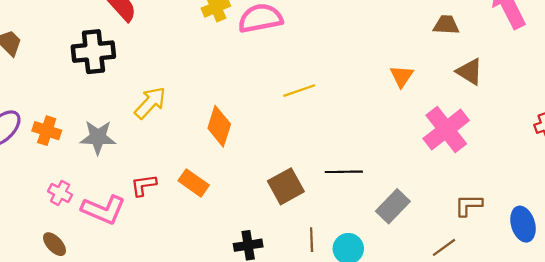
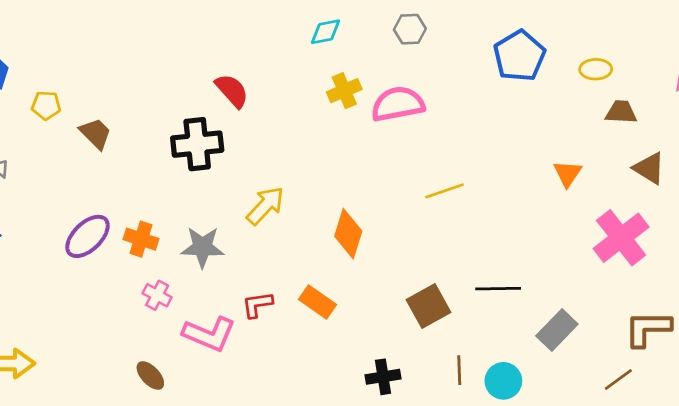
pink cross: (60, 193) -> (157, 295), moved
brown L-shape: (468, 205) -> (648, 329), size x1.4

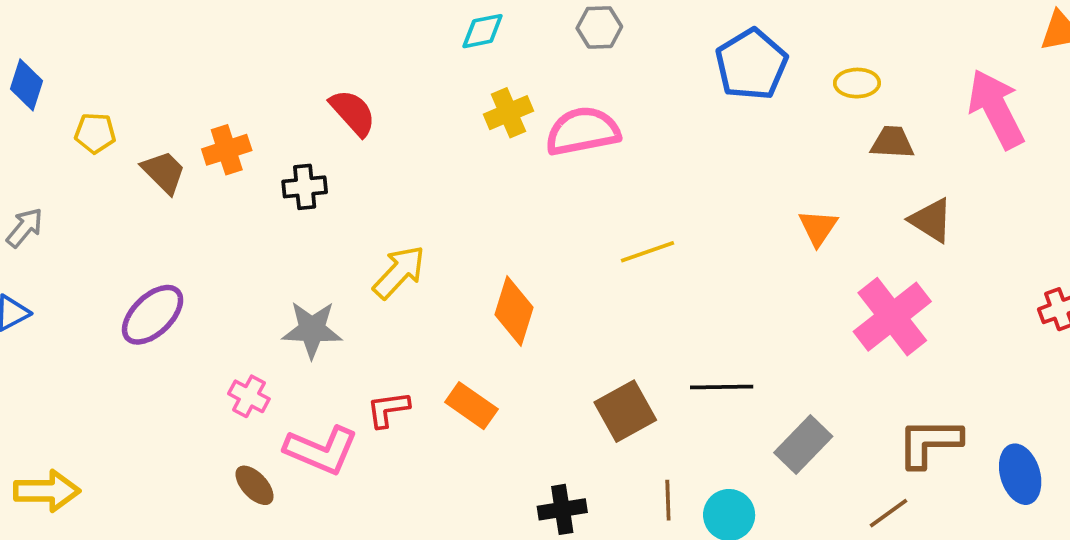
black cross: (197, 144) -> (305, 187), size x0.6
orange cross: (141, 239) -> (227, 150), moved, turned -36
brown ellipse: (150, 375) -> (255, 485), moved

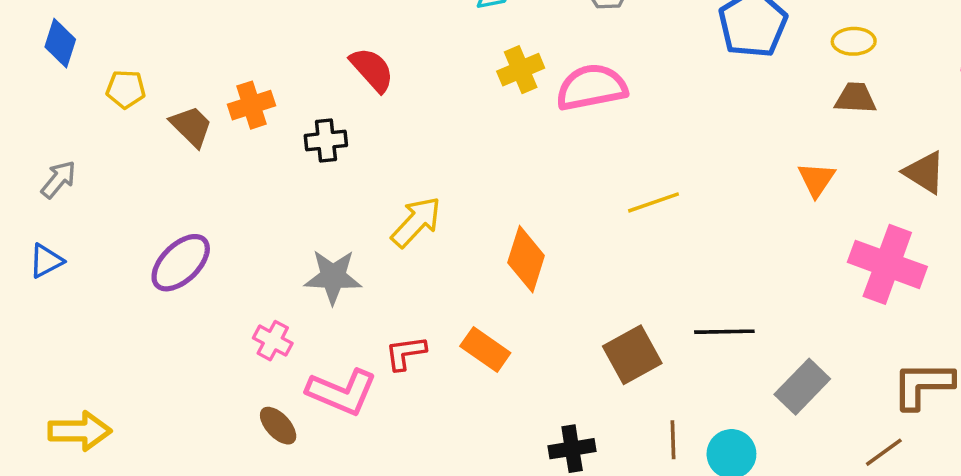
brown trapezoid: (892, 142) -> (855, 98), moved
pink cross: (892, 317) -> (887, 264), turned -32

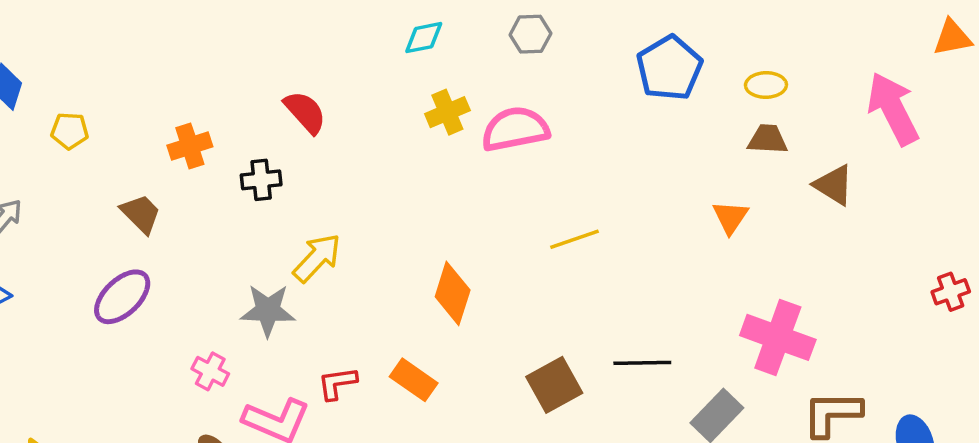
brown trapezoid: (191, 126) -> (141, 214), moved
brown triangle: (925, 172) -> (834, 185), moved
yellow arrow: (416, 222) -> (317, 258), moved
pink cross: (887, 264) -> (778, 337), moved

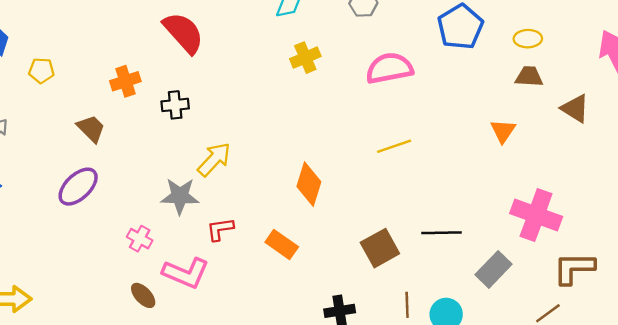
red semicircle: (305, 112) -> (183, 33), moved, size x1.4
pink semicircle: (515, 129) -> (389, 68), moved
red L-shape: (337, 383) -> (220, 229), moved

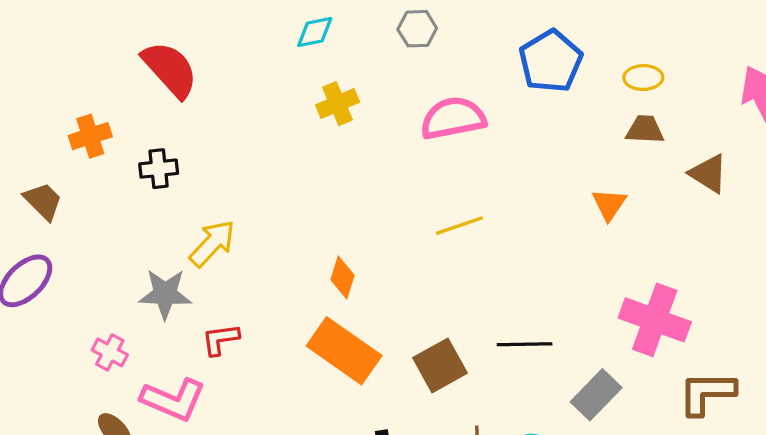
orange diamond: (309, 184) -> (342, 278), size x0.7
orange rectangle: (282, 245) -> (344, 351), moved, size x1.6

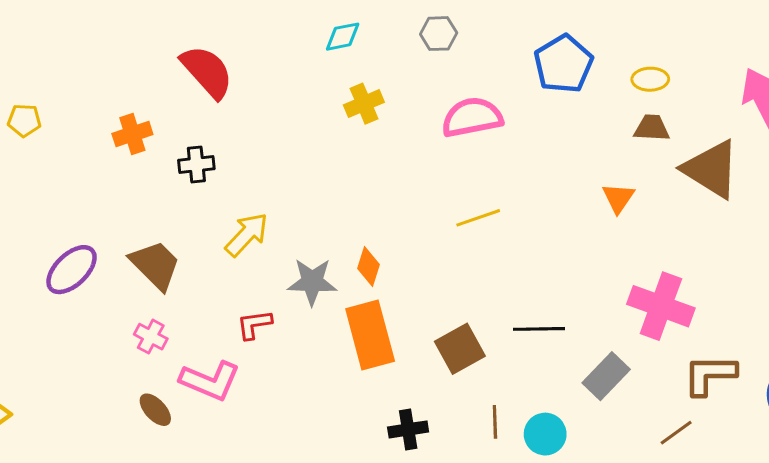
brown triangle: (708, 173) -> (711, 169), size x1.6
brown trapezoid: (43, 201) -> (155, 265), moved, size x1.4
gray star: (165, 294) -> (312, 282), moved
orange rectangle: (344, 351) -> (370, 335), turned 40

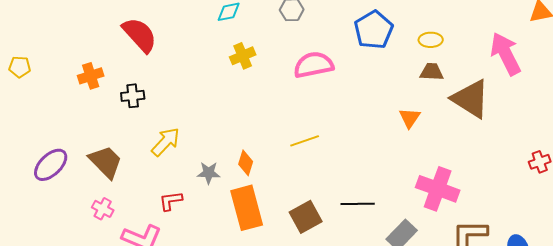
yellow line: (478, 218) -> (305, 141), moved
gray star: (312, 282) -> (209, 173), size x0.7

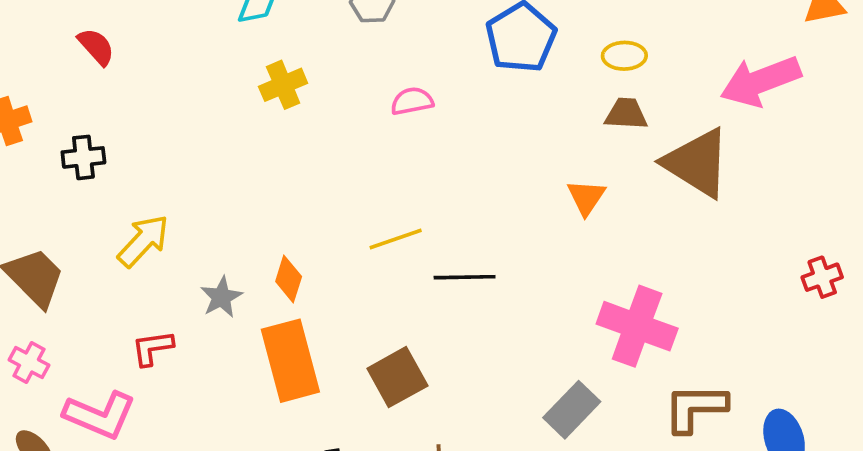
red semicircle: (140, 35) -> (96, 47), size x0.6
pink arrow: (506, 54) -> (760, 81), turned -84
pink semicircle: (314, 65) -> (412, 101), size x0.6
gray star: (209, 173) -> (221, 297), turned -30
black line: (358, 204) -> (465, 277), moved

